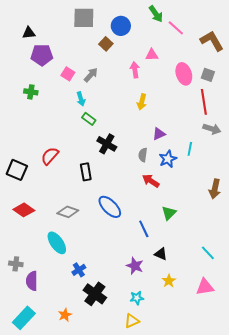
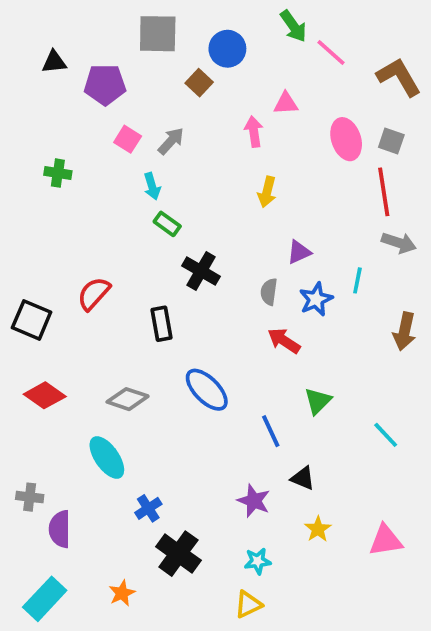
purple pentagon: (42, 55) -> (105, 85), moved
brown arrow: (215, 189) -> (404, 331), moved
cyan line: (208, 253) -> (386, 435), moved

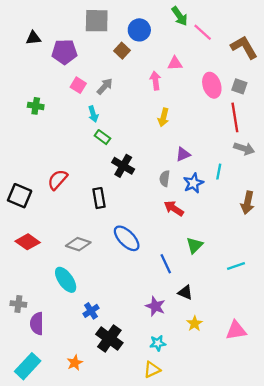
cyan line: (386, 435) -> (236, 266), turned -66

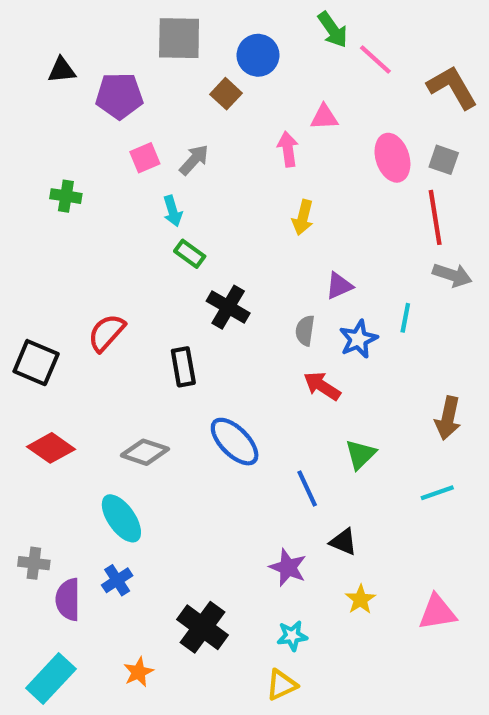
pink square: (78, 85) -> (145, 158), turned 35
brown arrow: (248, 203) -> (448, 418), moved
blue cross: (91, 311) -> (117, 580), moved

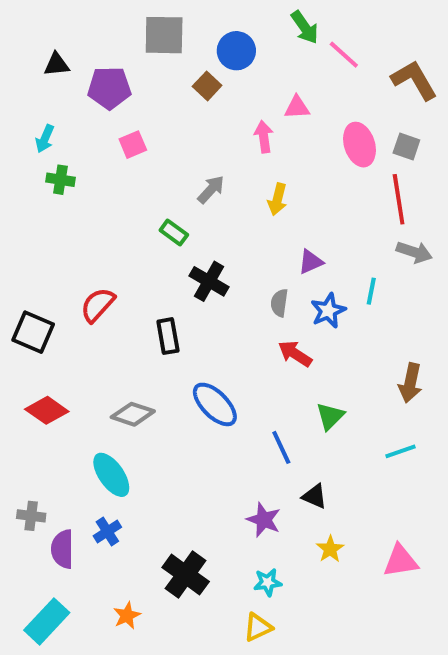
gray arrow: (194, 160) -> (211, 189), moved
cyan arrow: (173, 211) -> (45, 139), moved, turned 40

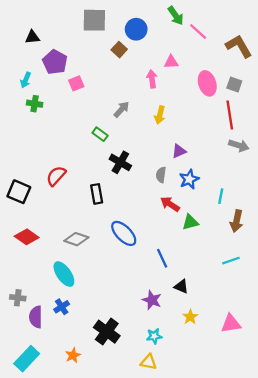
purple pentagon: (109, 88) -> (55, 62), moved, turned 30
cyan line: (371, 291) -> (221, 196), moved
green triangle: (330, 416) -> (190, 222), moved, turned 30
yellow triangle: (258, 627) -> (149, 362), turned 36

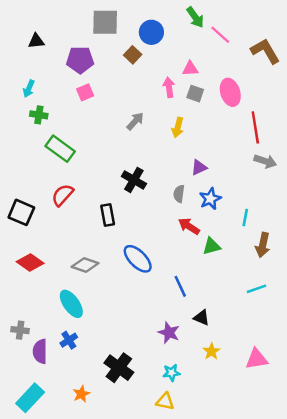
purple pentagon: (55, 62) -> (80, 60), moved, turned -30
gray square: (234, 85) -> (195, 94), moved
green rectangle: (100, 134) -> (60, 149), moved, size x1.6

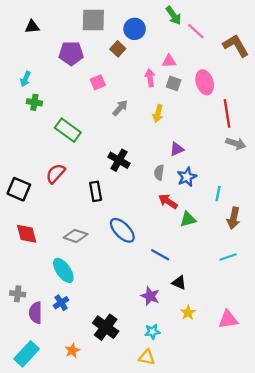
black triangle: (36, 41) -> (32, 27), moved
pink square: (85, 92) -> (98, 82), moved
green rectangle: (60, 149) -> (68, 130), moved
red diamond: (30, 263) -> (27, 234), turned 40
blue line: (180, 286) -> (160, 255), turned -36

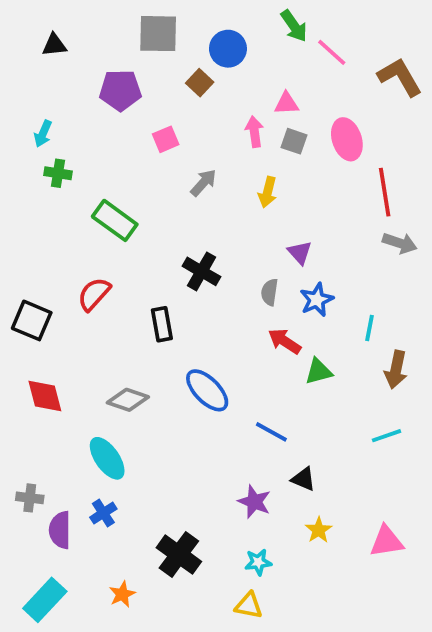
purple triangle: (177, 149) -> (300, 253), turned -48

